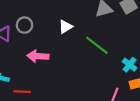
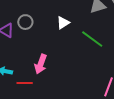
pink arrow: (38, 56) -> (41, 64), moved, turned -72

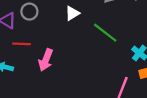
red line: (25, 83) -> (22, 44), moved

